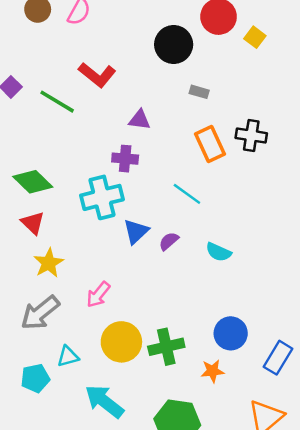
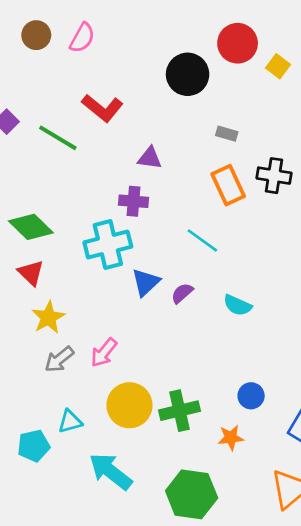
gray rectangle: (199, 92) -> (227, 134), moved
gray arrow: (40, 313) -> (59, 359), moved, size x0.7
blue circle: (231, 333) -> (251, 396), size x0.7

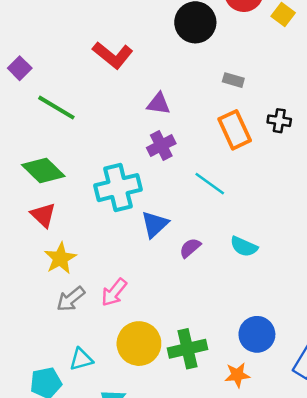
green line: (58, 138) -> (56, 108), moved
black cross: (274, 176) -> (279, 121), size x0.7
purple cross: (134, 201) -> (161, 146), moved, turned -32
purple semicircle: (182, 293) -> (190, 248), moved
blue circle: (251, 396) -> (257, 334), size x1.4

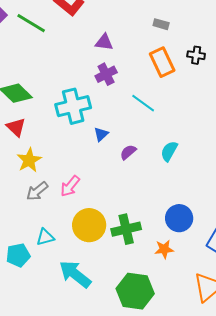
green line: (56, 108) -> (31, 23), moved
blue triangle: (155, 224) -> (101, 134), size x0.7
cyan semicircle: (244, 247) -> (169, 151), turned 95

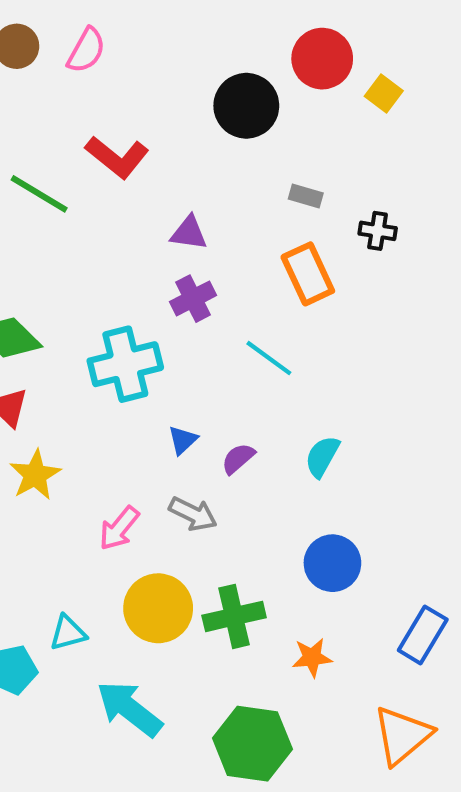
black cross: (196, 55) -> (378, 231), moved
blue triangle: (101, 134) -> (183, 440), moved
gray arrow: (37, 191) -> (193, 514), moved, turned -115
blue circle: (179, 218) -> (332, 563), moved

